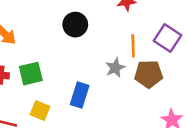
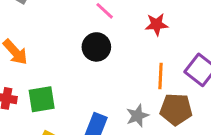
gray star: (115, 68) -> (137, 116), moved

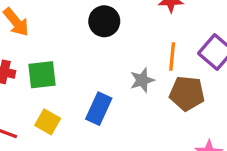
gray star: (137, 116) -> (142, 80), moved

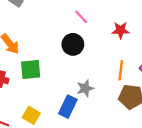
green square: (42, 75) -> (31, 70), moved
gray star: (142, 80) -> (85, 88), moved

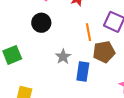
blue rectangle: (68, 107) -> (83, 72), moved

